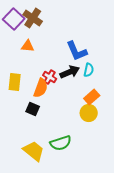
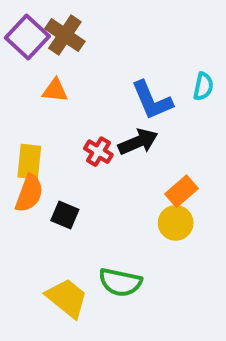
cyan semicircle: (89, 70) -> (203, 86), moved
orange semicircle: (41, 88) -> (29, 193), moved
green semicircle: (61, 143) -> (120, 282), turned 30

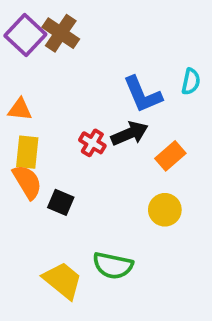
orange triangle: (55, 90) -> (20, 109), moved
orange rectangle: (182, 191) -> (170, 156), moved
orange semicircle: (29, 193) -> (27, 182), turned -51

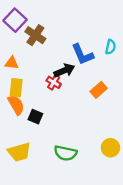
brown cross: (61, 33) -> (35, 35), moved
black arrow: (130, 134) -> (64, 71), moved
yellow circle: (165, 210) -> (110, 148), moved
yellow trapezoid: (63, 280) -> (19, 152), moved, turned 125

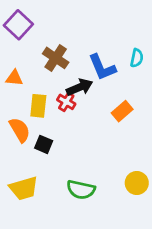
brown cross: (35, 35) -> (56, 58), moved
yellow rectangle: (16, 88) -> (38, 106), moved

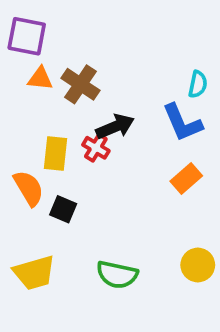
purple square: (18, 25) -> (27, 36), turned -32
blue L-shape: (102, 67) -> (182, 123), moved
orange triangle: (14, 78) -> (40, 79), moved
orange rectangle: (122, 111) -> (186, 178), moved

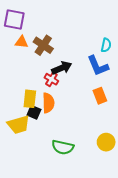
yellow rectangle: (56, 154) -> (30, 99), moved
orange rectangle: (186, 178) -> (100, 96), turned -70
orange semicircle: (29, 188) -> (48, 103), moved, turned 30
yellow trapezoid: (34, 273) -> (18, 125), moved

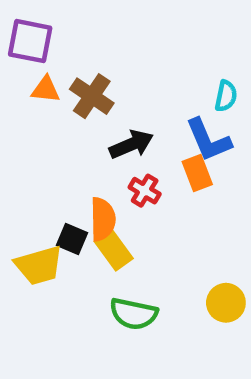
red cross: (51, 79) -> (145, 191), moved
orange rectangle: (100, 96) -> (197, 173), moved
yellow rectangle: (30, 99) -> (114, 250), moved, turned -42

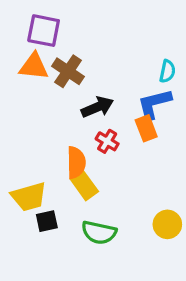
purple square: (30, 41) -> (44, 31), moved
orange triangle: (46, 89) -> (34, 66), size x1.4
blue L-shape: (208, 140) -> (154, 104), turned 99
black square: (72, 239) -> (47, 221), moved, turned -35

